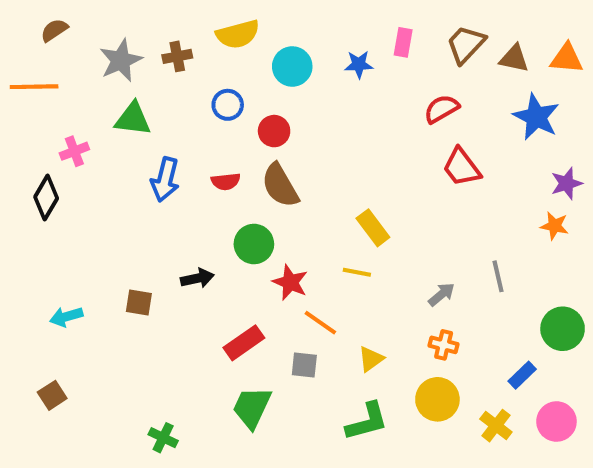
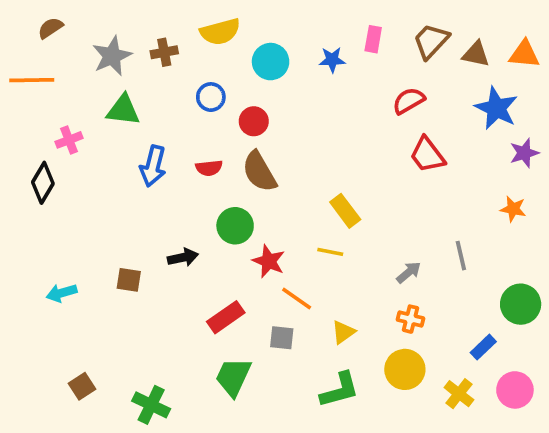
purple star: (567, 183) -> (524, 153), moved
brown square: (52, 395) -> (82, 386), moved
green cross: (163, 438) -> (151, 405), size x1.4

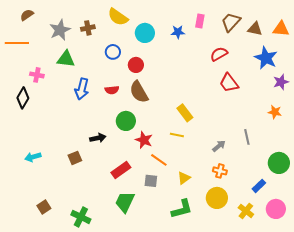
yellow semicircle: (220, 32) -> (118, 17), turned 50
pink cross: (69, 140) -> (37, 75), turned 32
brown square: (129, 280) -> (75, 158), moved, turned -32

